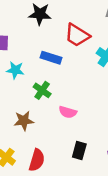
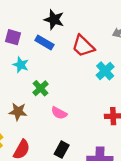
blue rectangle: (51, 58) -> (44, 43), moved

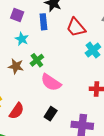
blue rectangle: (44, 43) -> (43, 22), turned 49
brown star: (18, 112) -> (16, 66), moved
pink semicircle: (59, 113) -> (51, 82), size x1.5

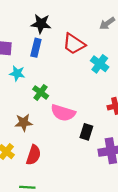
blue rectangle: (43, 22) -> (36, 48), turned 35
brown star: (16, 66) -> (24, 123), moved
black rectangle: (51, 114) -> (86, 132), moved

